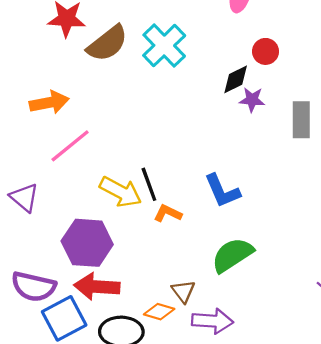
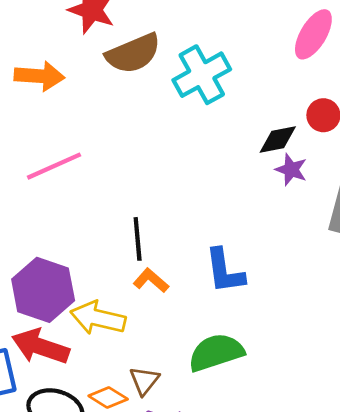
orange arrow: (49, 103) -> (39, 76), moved
yellow arrow: (121, 192) -> (98, 318), moved, turned 150

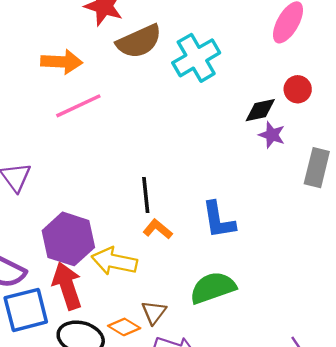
pink line: (54, 166) -> (78, 106), moved
red arrow: (40, 346) -> (67, 286), turned 54

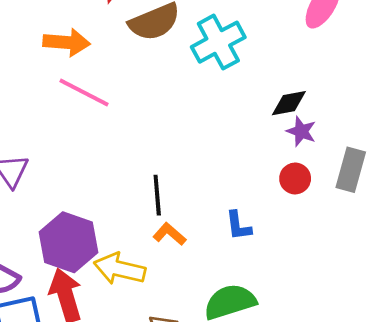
red circle: (298, 89) -> (295, 178), moved
pink line: (78, 106) -> (84, 93), turned 51
blue L-shape: (219, 220) -> (238, 226), size x0.7

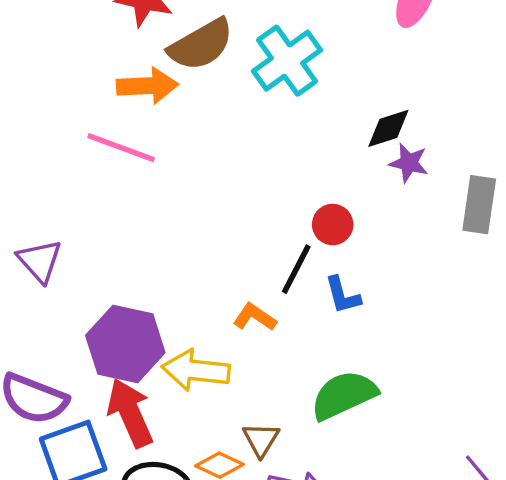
orange arrow: (67, 42) -> (147, 86), moved
red circle: (295, 178) -> (333, 225), moved
black line: (157, 195) -> (296, 269), moved, turned 39

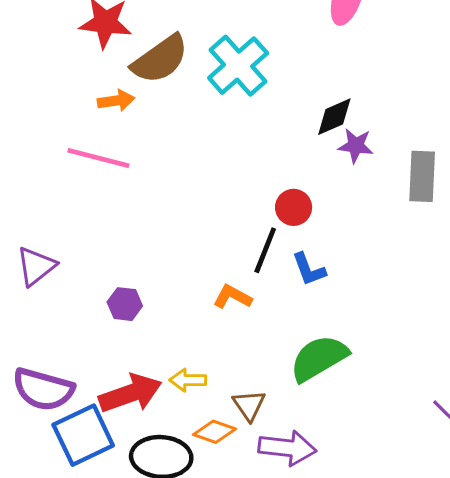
orange arrow: (147, 86) -> (116, 101), size x0.7
purple triangle: (40, 261) -> (36, 266), turned 39
purple hexagon: (125, 344) -> (125, 304), moved, size x0.5
yellow arrow: (196, 370) -> (188, 380), moved, size x0.6
red arrow: (130, 413) -> (130, 393), turned 100

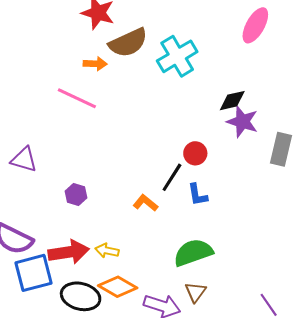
purple star: (356, 146) -> (242, 122), size x1.4
purple triangle: (36, 266) -> (24, 160), turned 44
brown triangle: (249, 405) -> (195, 292), moved
orange diamond: (214, 432) -> (118, 287), size x1.4

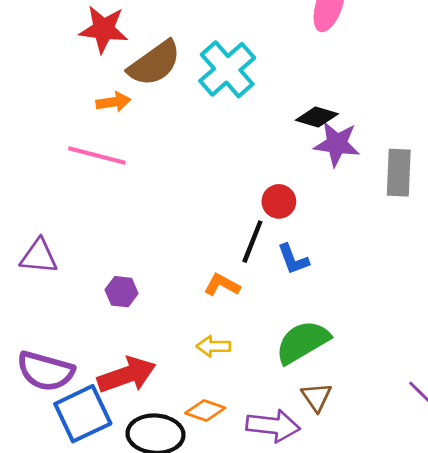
black diamond: (232, 101) -> (317, 117), turned 40
yellow arrow: (107, 251) -> (213, 346), moved
orange diamond: (118, 287) -> (205, 411), size x0.7

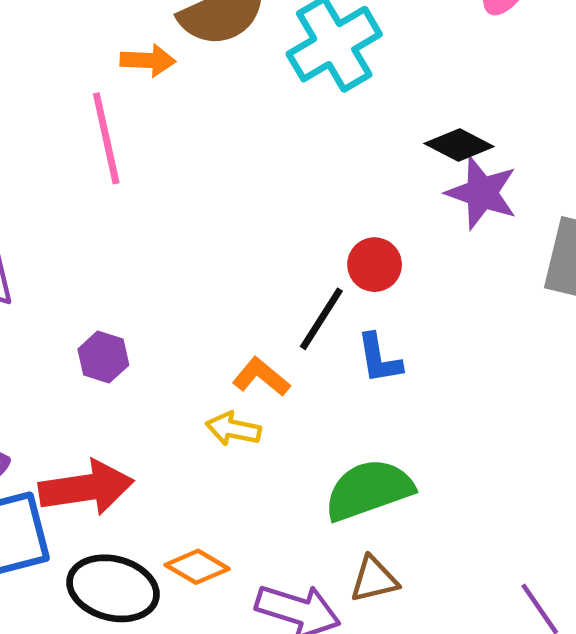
pink line: (97, 155) -> (106, 138), turned 52
yellow arrow: (213, 346) -> (233, 429), moved
brown triangle: (316, 397) -> (374, 579), turned 40

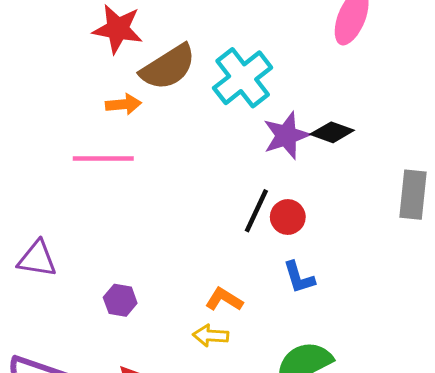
pink line: (106, 138) -> (103, 159), turned -70
purple star: (482, 193) -> (286, 135), moved, turned -30
black line: (321, 319) -> (256, 211), moved

